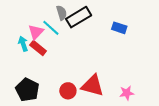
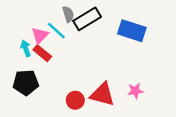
blue rectangle: (119, 28) -> (132, 31), size x1.6
black pentagon: (27, 90) -> (26, 83), moved, turned -30
pink star: (127, 93) -> (135, 91), moved

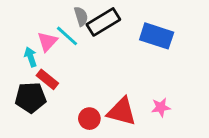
red rectangle: (42, 53) -> (47, 79), moved

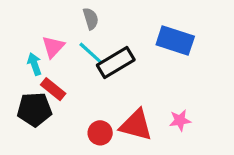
black rectangle: (103, 22) -> (116, 62), moved
cyan line: (67, 36) -> (91, 53), moved

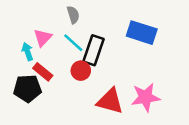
black rectangle: (116, 62) -> (93, 50), turned -40
pink star: (180, 120) -> (146, 97), size x1.6
red circle: (100, 133) -> (81, 71), moved

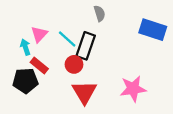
gray semicircle: (73, 15) -> (99, 13), moved
blue rectangle: (142, 33) -> (153, 30), moved
red triangle: (110, 101) -> (84, 92), moved, turned 44

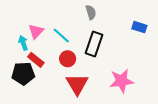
blue rectangle: (153, 30) -> (139, 27), size x0.6
black rectangle: (86, 46) -> (94, 44), moved

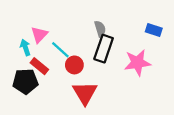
gray semicircle: (91, 12) -> (100, 29), moved
cyan line: (61, 36) -> (60, 50), moved
pink star: (121, 81) -> (137, 63), moved

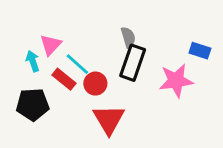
blue rectangle: (154, 30) -> (200, 51), moved
red rectangle: (39, 66) -> (64, 79), moved

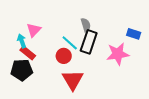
cyan line: (77, 64) -> (70, 43), moved
red rectangle: (64, 79) -> (28, 53), moved

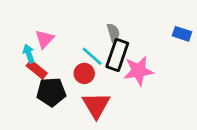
blue rectangle: (134, 34) -> (182, 34), moved
pink star: (118, 54) -> (138, 71), moved
black pentagon: (22, 70) -> (51, 92), moved

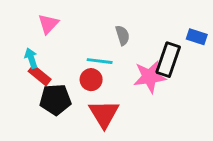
pink triangle: (45, 39) -> (48, 24), moved
black rectangle: (117, 55) -> (168, 60), moved
cyan line: (92, 56) -> (100, 61), turned -35

